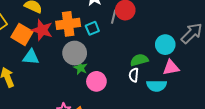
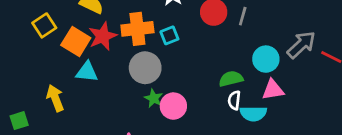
gray line: (114, 17) -> (243, 16), moved
red star: (42, 30) -> (103, 36), turned 30
green star: (80, 68) -> (154, 98), moved
white semicircle: (134, 75) -> (234, 100), moved

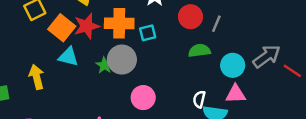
green semicircle: (231, 79) -> (199, 51), moved
green star: (154, 98) -> (104, 65), moved

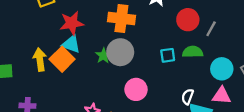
red star: (87, 26) -> (72, 23), moved
orange square: (62, 28) -> (62, 59), moved
cyan square: (148, 33) -> (168, 55), moved

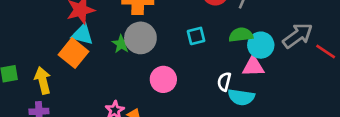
green semicircle: (193, 52) -> (241, 35), moved
yellow arrow: (40, 60) -> (43, 80), moved
pink triangle: (222, 96) -> (253, 66), moved

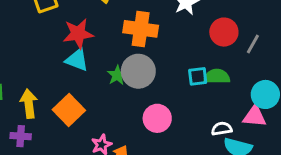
green semicircle: (241, 35) -> (217, 76), moved
orange square: (74, 53) -> (69, 110), moved
white semicircle: (224, 82) -> (222, 129), turned 60

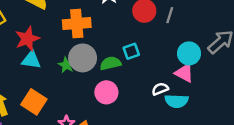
green semicircle: (217, 76) -> (111, 63), moved
pink triangle: (255, 116) -> (184, 73), turned 36

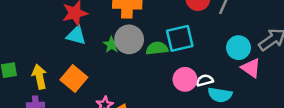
cyan square: (131, 51) -> (180, 38), size x1.6
pink triangle: (184, 73) -> (251, 68), moved
pink circle: (106, 92) -> (185, 79), moved

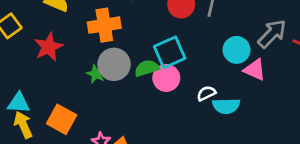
cyan triangle: (76, 35) -> (19, 103), moved
pink circle: (185, 79) -> (166, 78), moved

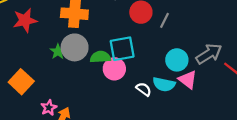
white semicircle: (206, 93) -> (144, 89), turned 49
cyan semicircle: (226, 106) -> (164, 84), moved

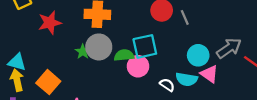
gray line: (165, 20) -> (185, 17), turned -48

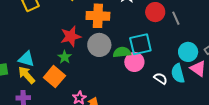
red star: (50, 23) -> (71, 36), moved
green star: (83, 52) -> (65, 57), moved
cyan semicircle: (187, 79) -> (178, 73), turned 66
yellow arrow: (17, 80) -> (27, 75), turned -30

